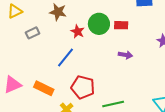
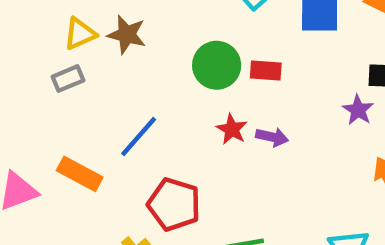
yellow triangle: (15, 11) -> (80, 34), moved
red star: (78, 32) -> (232, 129), moved
orange rectangle: (44, 88) -> (80, 174), moved

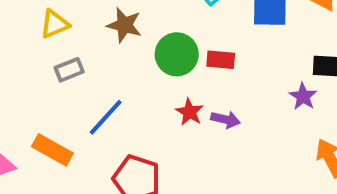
brown star: (127, 35) -> (124, 25), moved
gray rectangle: (68, 79) -> (69, 70), moved

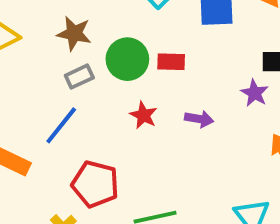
gray rectangle: (69, 70) -> (79, 77), moved
purple arrow: (226, 120) -> (199, 119), moved

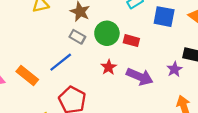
gray rectangle: (79, 77) -> (77, 37), turned 42
purple arrow: (199, 119) -> (140, 77), size x1.6

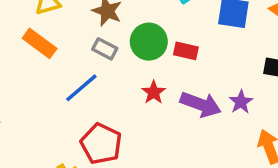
purple star: (175, 69) -> (241, 102), moved
orange rectangle: (27, 76) -> (40, 43), moved

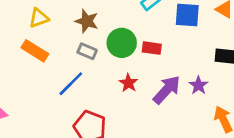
purple arrow: (201, 104) -> (167, 90), turned -64

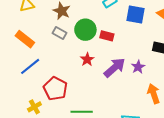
orange rectangle: (35, 51) -> (25, 39), moved
blue line: (71, 84) -> (30, 66), moved

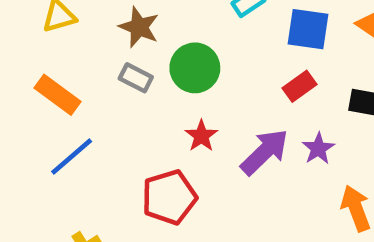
red rectangle: (107, 36) -> (300, 86), moved, turned -48
red pentagon: (55, 89) -> (169, 197), moved, turned 30

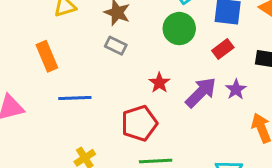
green circle: (195, 68) -> (179, 29), moved
orange rectangle: (57, 95) -> (47, 56), moved, turned 32
blue line: (72, 157) -> (75, 98), turned 40

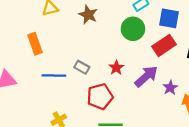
gray rectangle: (116, 46) -> (82, 67), moved
red rectangle: (223, 49) -> (164, 45), size x1.5
purple star: (236, 89) -> (170, 88), moved

